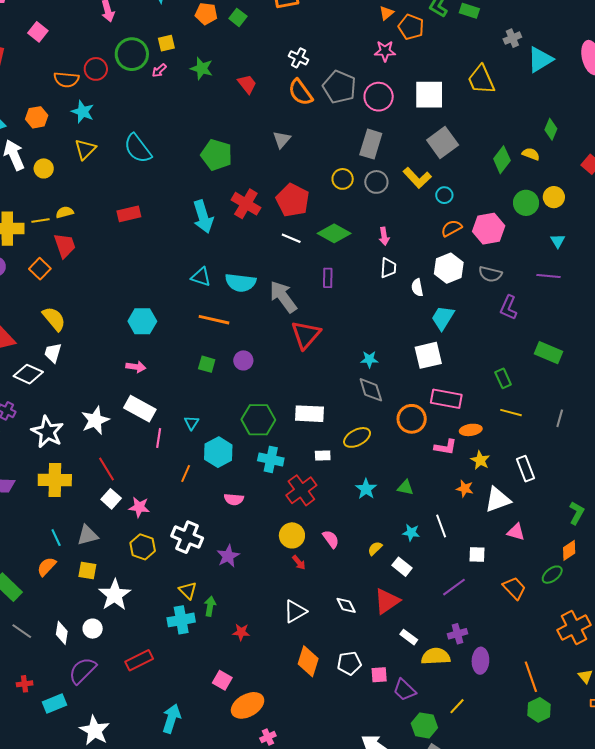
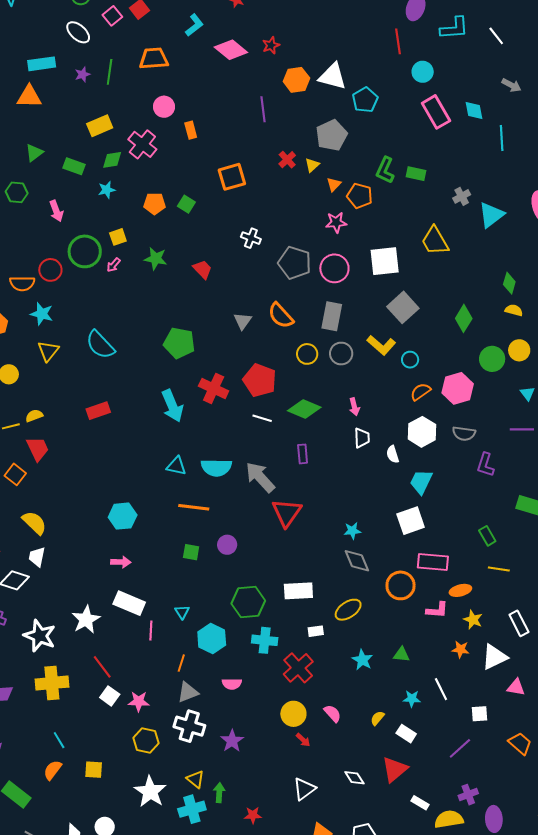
orange semicircle: (300, 92) -> (281, 316), moved
yellow semicircle: (531, 154) -> (514, 310), moved
gray triangle: (88, 535) -> (188, 692), moved
white star: (115, 595) -> (150, 792), moved

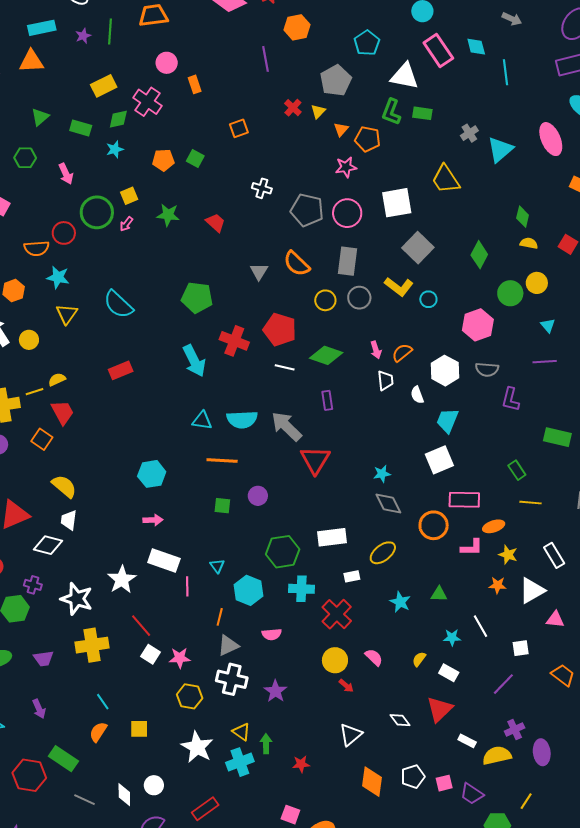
white triangle: (332, 76) -> (405, 76), moved
orange square: (232, 177) -> (239, 128), size x0.7
orange semicircle: (421, 392) -> (402, 353), moved

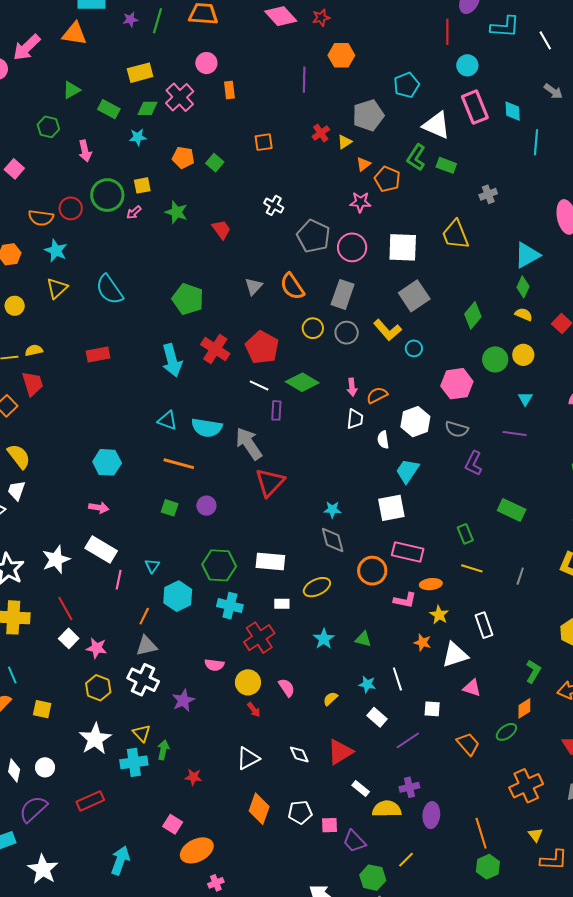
cyan triangle: (500, 150) -> (527, 255), moved
purple rectangle: (327, 400) -> (276, 410), moved
pink semicircle: (272, 634) -> (214, 665), moved
white rectangle: (449, 673) -> (377, 717), moved

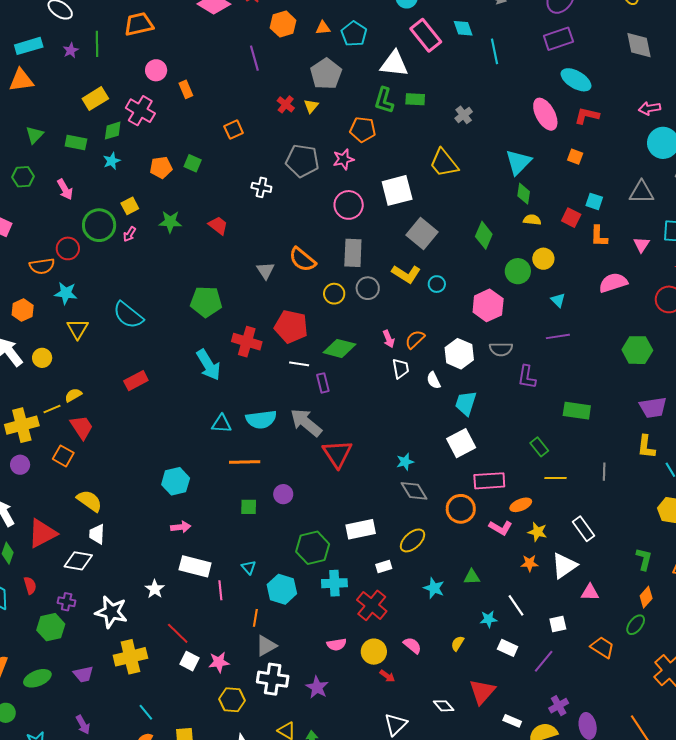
orange triangle: (363, 164) -> (323, 28), moved, turned 49
gray pentagon: (313, 236) -> (302, 161), moved
white star: (56, 559) -> (155, 589), size x0.7
pink L-shape: (405, 600) -> (501, 528), turned 35

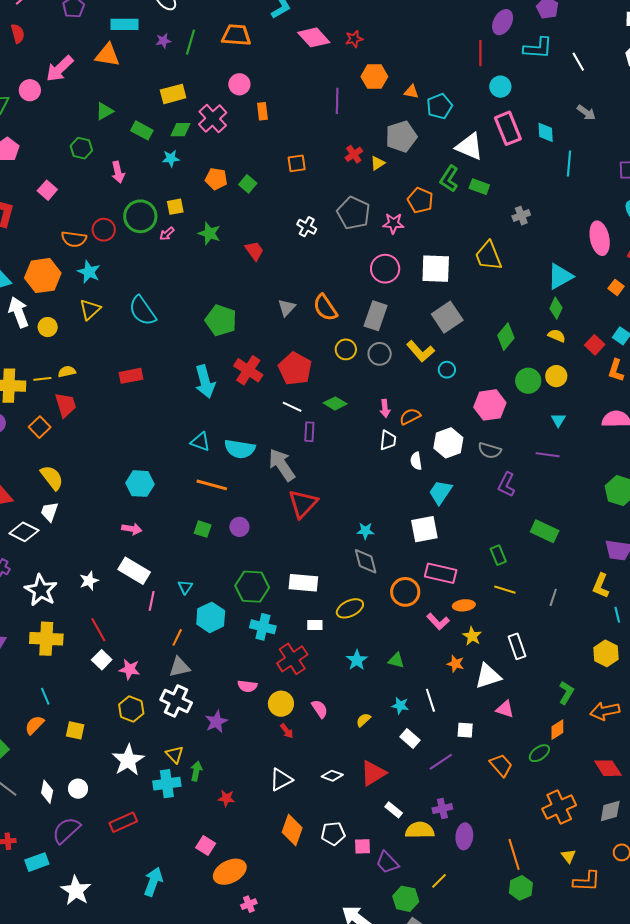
orange hexagon: (23, 310) -> (43, 276), size x1.6
green diamond: (339, 348) -> (335, 403), size x0.7
white diamond: (444, 706) -> (332, 776), turned -45

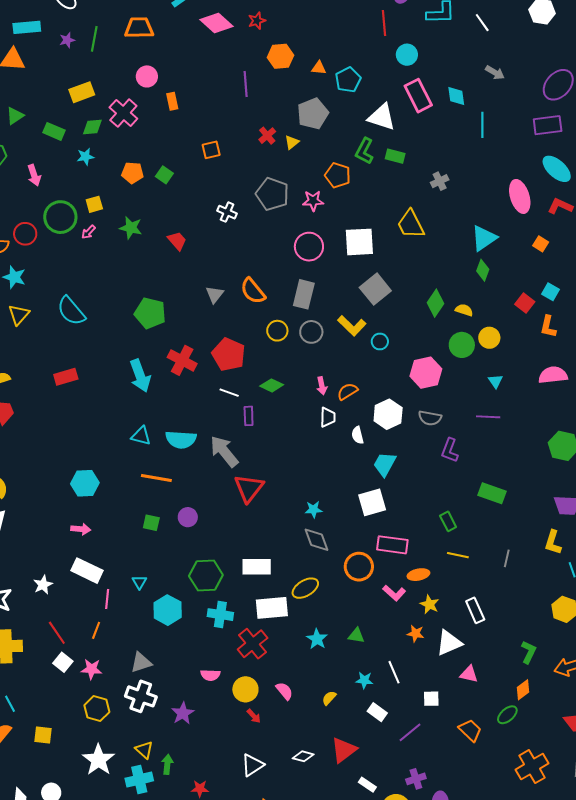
yellow semicircle: (557, 336) -> (464, 310), moved
white rectangle: (315, 625) -> (272, 608), size x2.0
orange line: (177, 637) -> (96, 630), moved

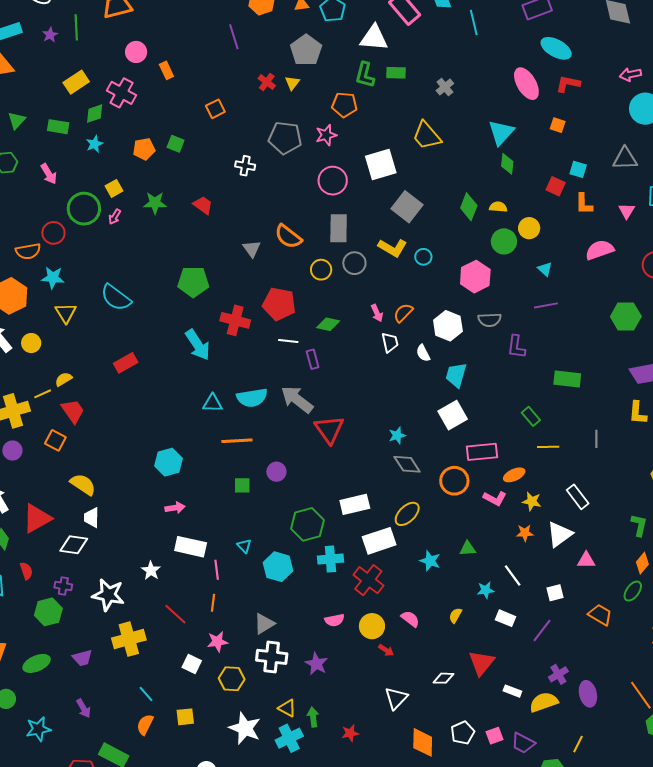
white square: (63, 662) -> (192, 664), moved

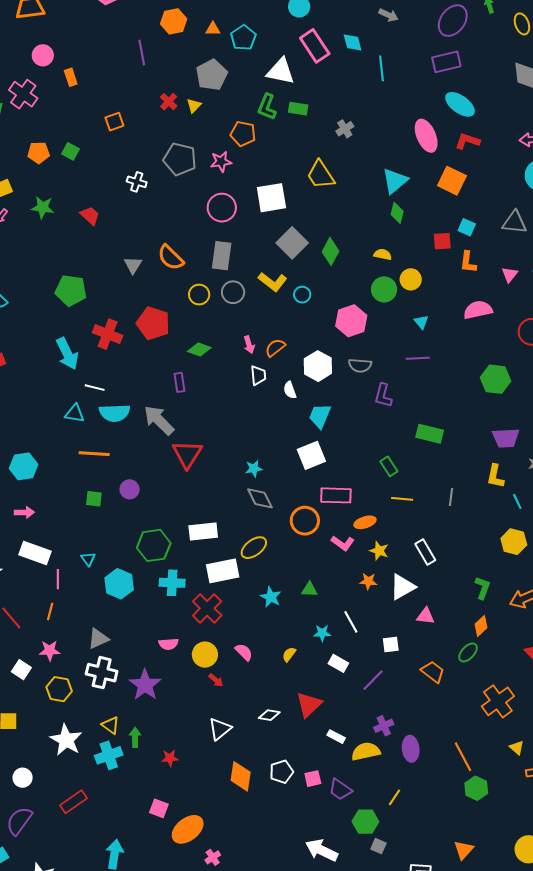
orange square: (558, 125) -> (452, 181), size x1.8
red square: (556, 186) -> (442, 241), turned -36
green diamond: (469, 207) -> (331, 251), moved
white line: (288, 341) -> (95, 388), moved
purple star: (316, 664) -> (145, 685), size x1.4

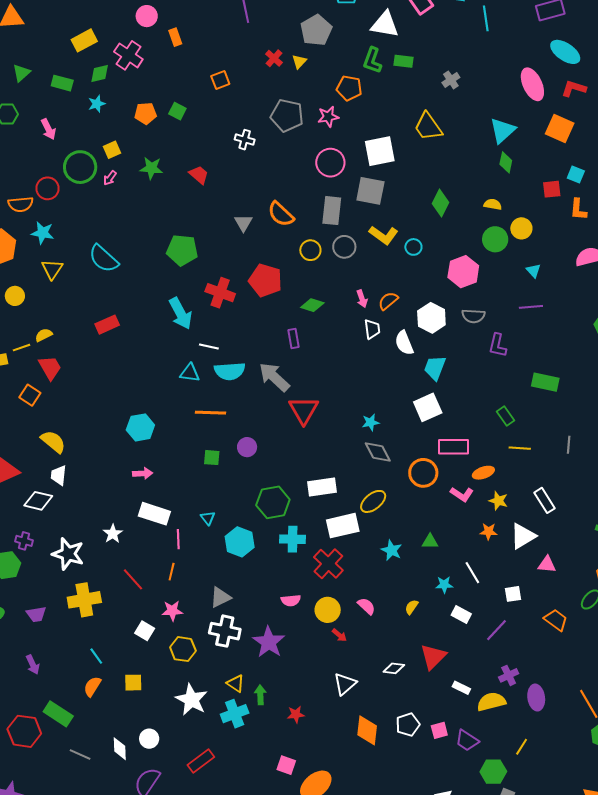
gray square: (292, 243) -> (370, 191), moved, turned -32
white semicircle: (290, 390) -> (404, 343), size x1.4

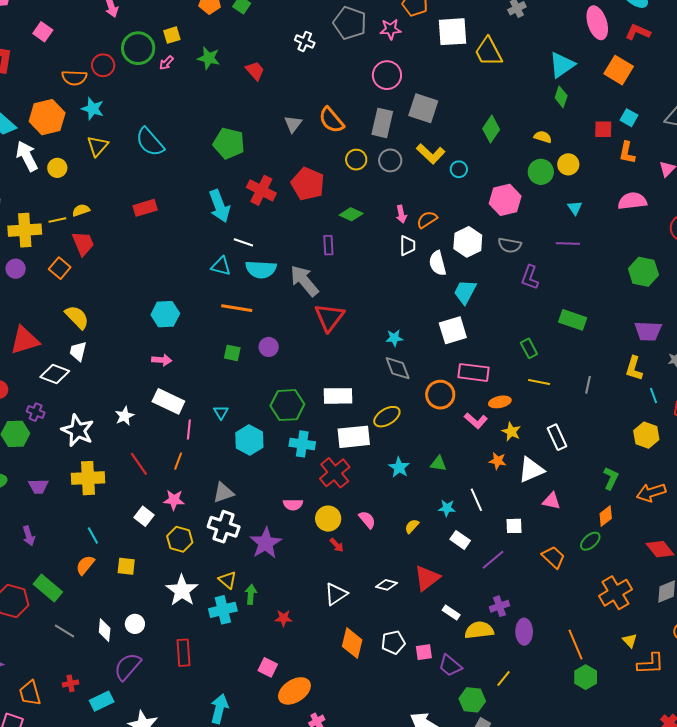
white square: (380, 151) -> (452, 32), moved
red rectangle: (201, 761) -> (183, 653), turned -64

